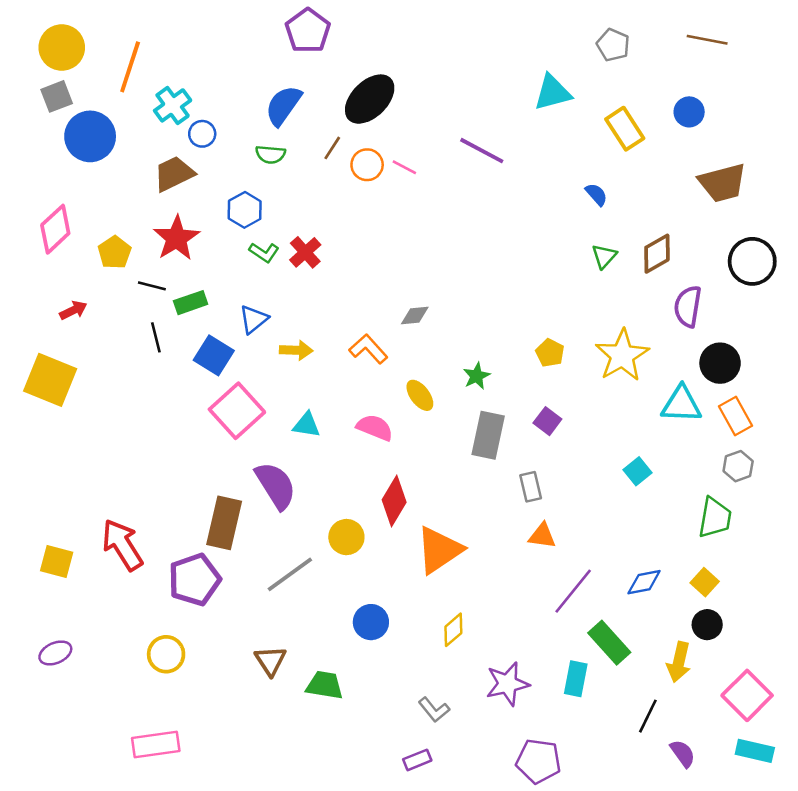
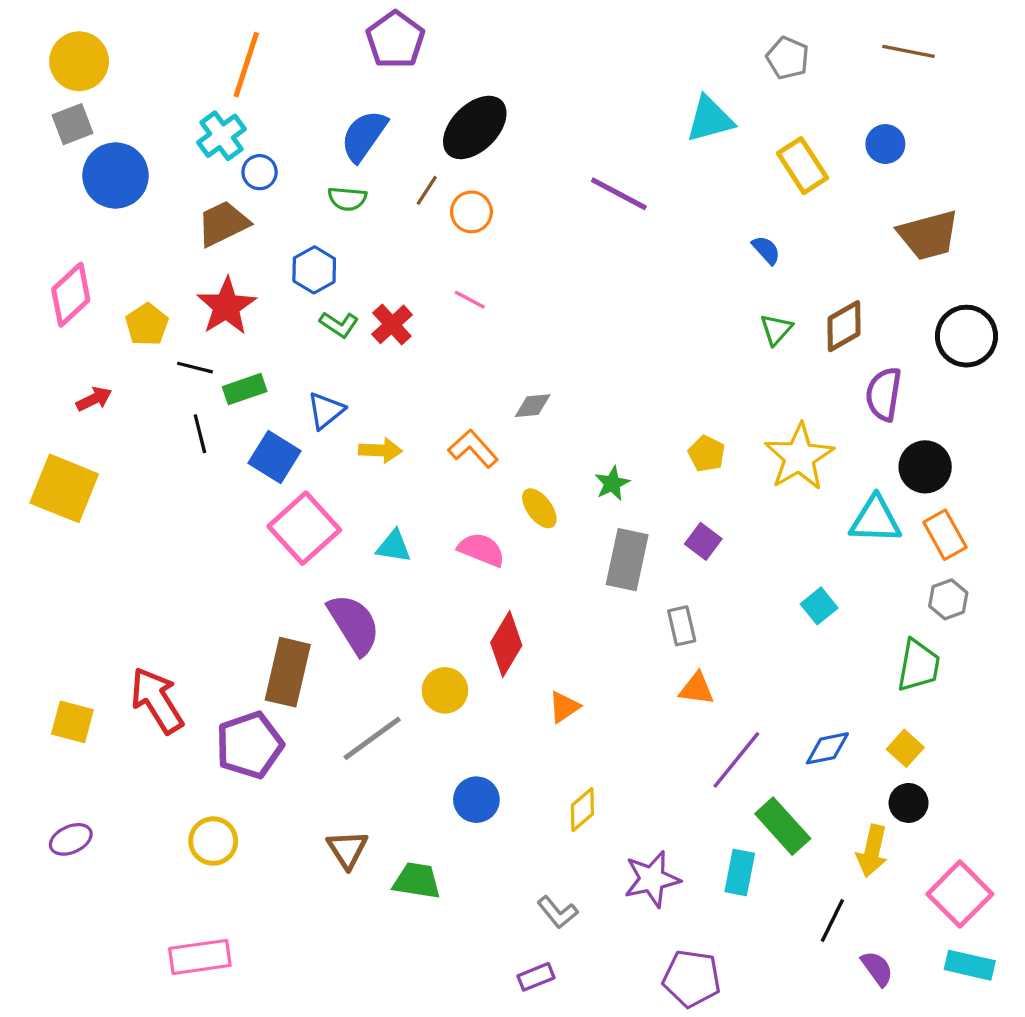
orange line: (130, 67) -> (246, 65), moved
pink line: (404, 167) -> (470, 300), moved
orange triangle: (439, 550) -> (564, 707), size x0.5

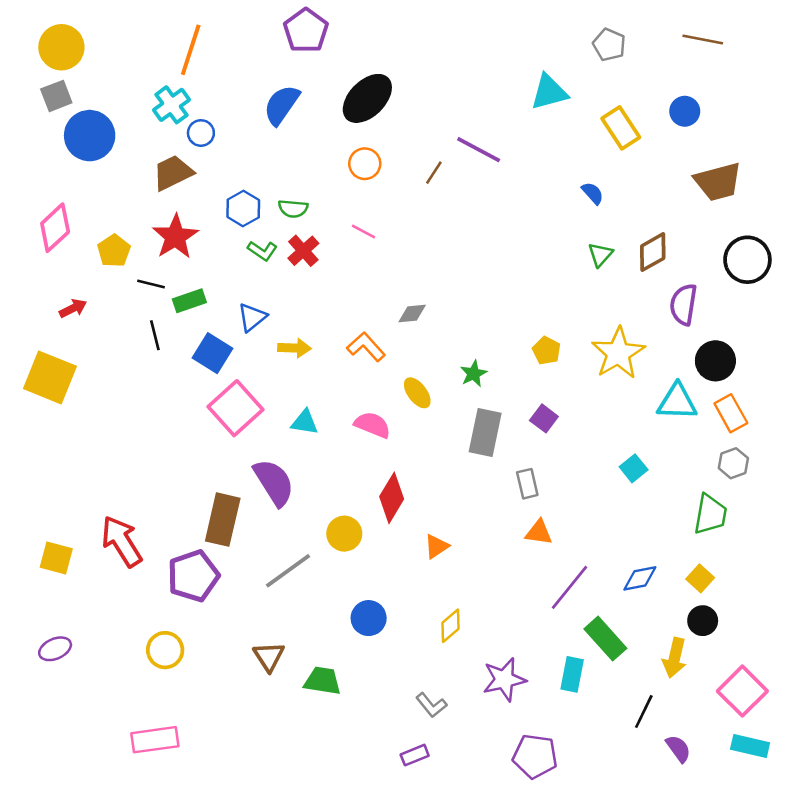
brown line: (427, 190) -> (434, 173), moved
green semicircle: (347, 199) -> (293, 209), moved

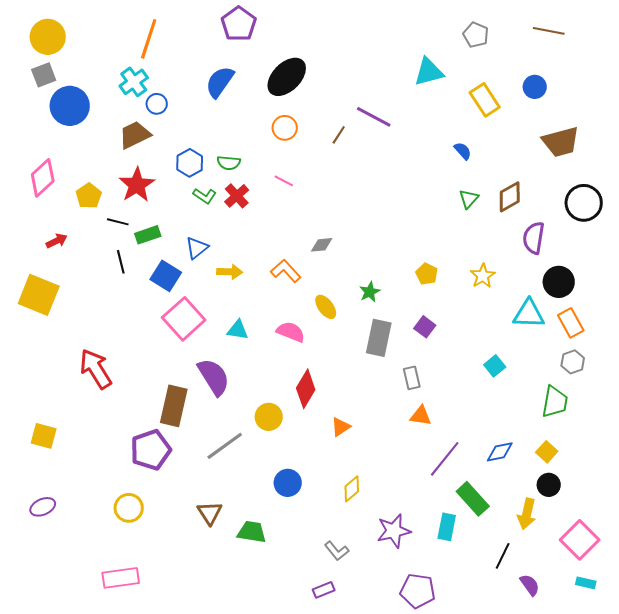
yellow star: (618, 353) -> (483, 276), size x0.6
red arrow: (122, 541) -> (96, 369), moved
cyan rectangle: (750, 746) -> (586, 583), size x0.7

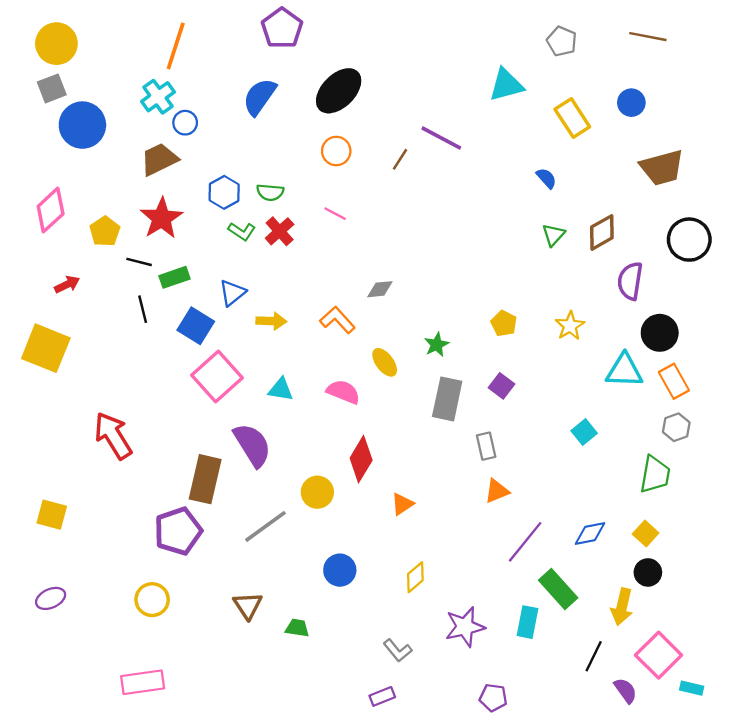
orange triangle: (421, 416) -> (497, 491), turned -30
green trapezoid: (252, 532) -> (297, 628), size x0.7
pink square: (580, 540) -> (659, 655), moved
purple pentagon: (418, 591) -> (493, 698), size x0.7

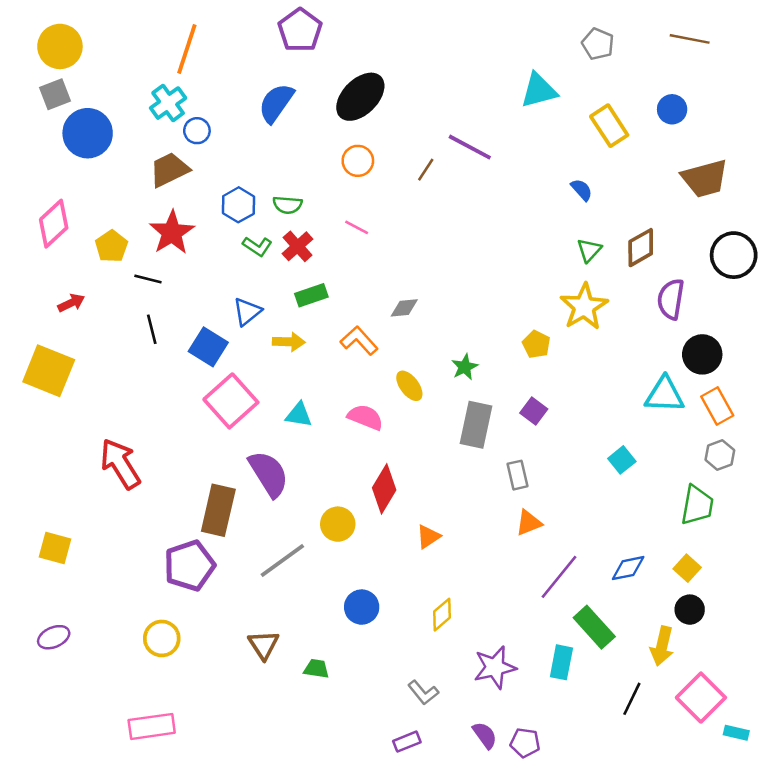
green rectangle: (175, 277) -> (311, 295), moved
yellow star: (570, 326) -> (584, 307), moved, size x1.5
purple semicircle: (625, 691) -> (485, 735), moved

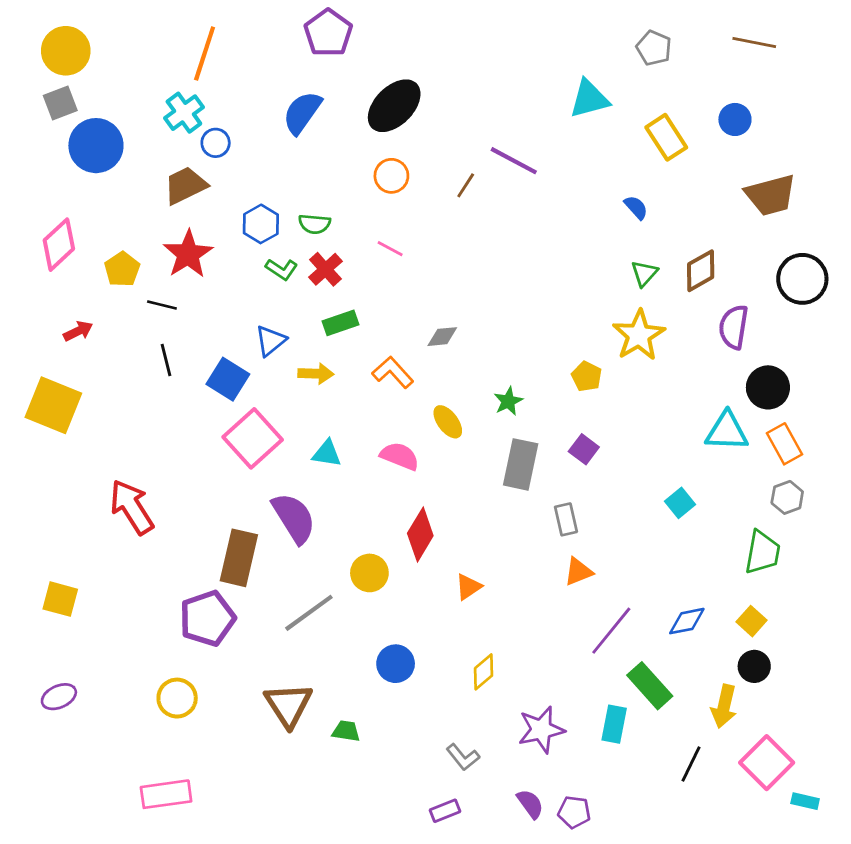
brown triangle: (264, 645) -> (288, 705), size x1.4

